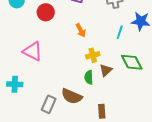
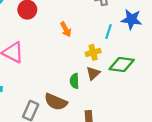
yellow cross: (93, 55) -> (93, 52), moved
green diamond: (132, 62) -> (122, 65), turned -55

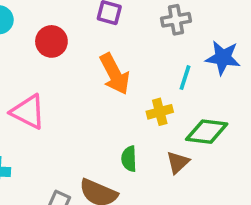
orange arrow: (66, 29) -> (115, 74), size x1.6
brown triangle: (93, 73) -> (178, 162), moved

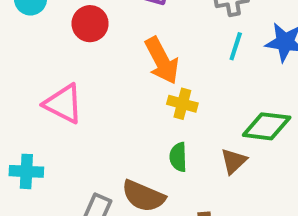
cyan line: (185, 78) -> (236, 46), moved
yellow cross: (160, 112) -> (182, 104), moved, turned 30

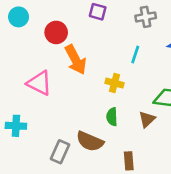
cyan line: (236, 46) -> (135, 54), moved
orange arrow: (162, 61) -> (76, 60), moved

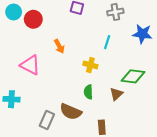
red circle: (56, 32) -> (33, 19), moved
orange arrow: (76, 60) -> (59, 46), size x0.6

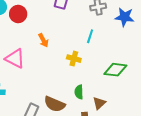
blue star: (142, 34) -> (124, 17), moved
green semicircle: (88, 92) -> (79, 92), moved
brown triangle: (116, 94) -> (99, 103), moved

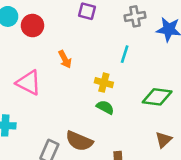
green semicircle: (79, 92) -> (105, 107), moved, turned 120
brown triangle: (99, 103) -> (164, 140), moved

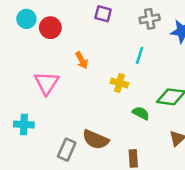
pink triangle: (29, 83) -> (47, 83), turned 36
green semicircle: (105, 107) -> (141, 113), moved

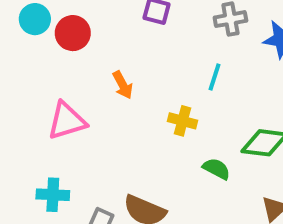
pink triangle: (47, 83) -> (67, 121), turned 40
cyan cross: (24, 124) -> (53, 195), moved

